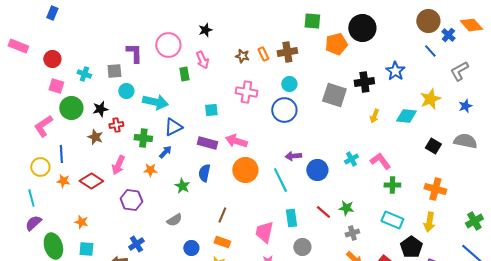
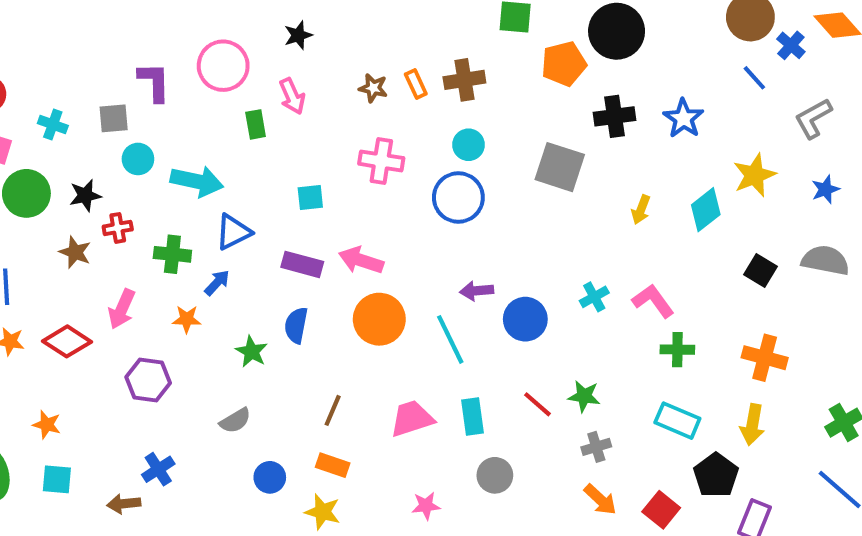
black cross: (364, 82) -> (615, 116), moved
cyan diamond: (406, 116) -> (706, 210), turned -45
pink trapezoid: (264, 232) -> (412, 419), moved, turned 60

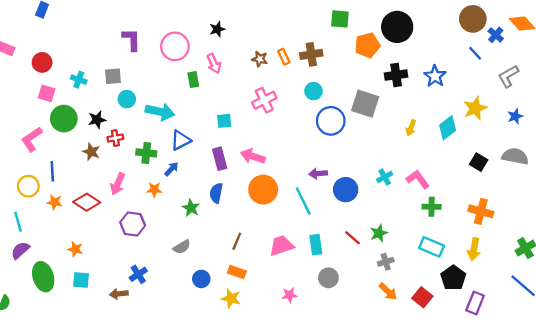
purple L-shape: (154, 82) -> (131, 40), moved
pink cross: (381, 161) -> (264, 100), turned -35
blue circle: (458, 197) -> (331, 121), moved
purple rectangle: (302, 264) -> (220, 159), turned 60
green star: (584, 396) -> (379, 233), turned -30

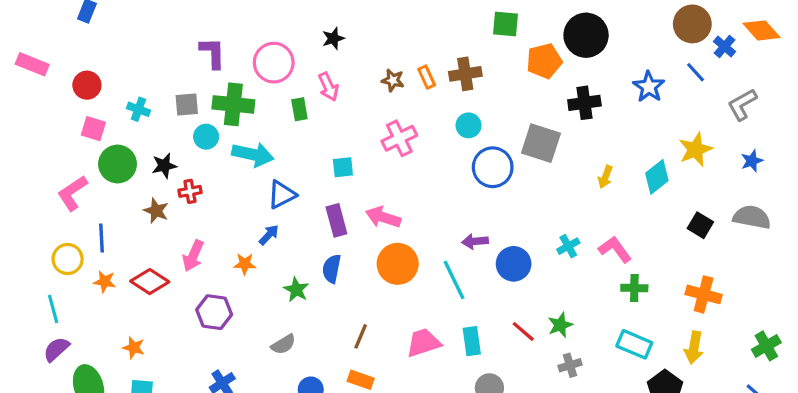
blue star: (435, 76) -> (649, 87), moved
green cross: (146, 153) -> (233, 104), moved, size x1.4

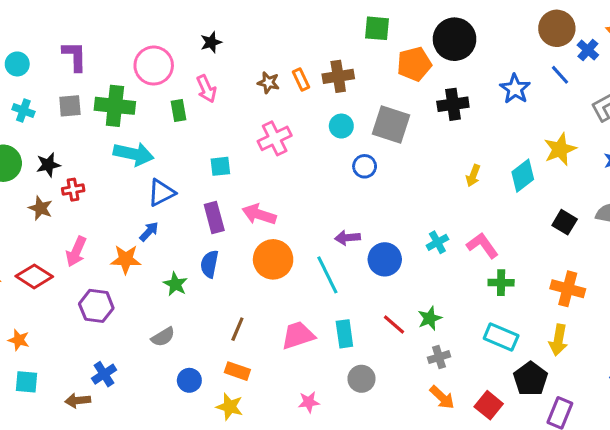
purple L-shape: (213, 53) -> (75, 56), moved
cyan circle: (206, 137) -> (17, 64), moved
gray square: (541, 143) -> (391, 124), moved
blue circle: (493, 167) -> (365, 166), size x0.6
orange star: (245, 264) -> (126, 259), size x1.4

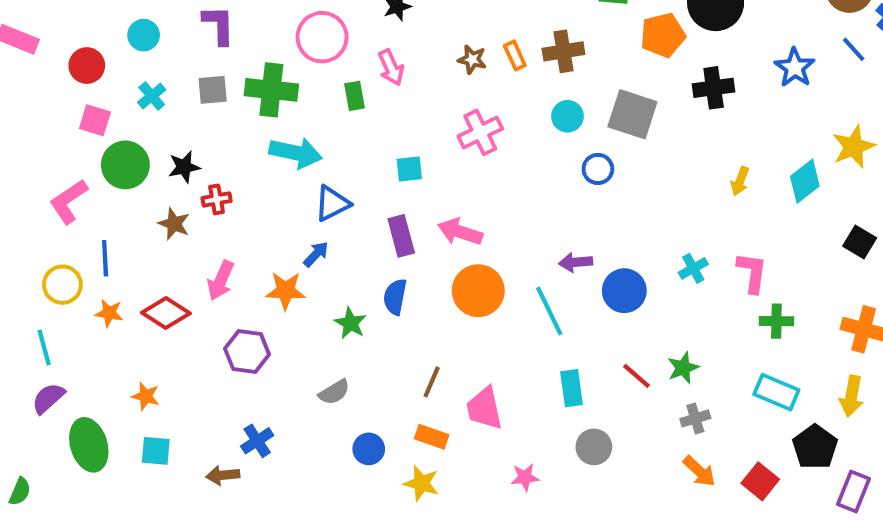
cyan cross: (23, 110) -> (152, 96), turned 30
pink L-shape: (482, 245) -> (752, 272), turned 44
pink trapezoid: (298, 335) -> (484, 408), moved, turned -84

